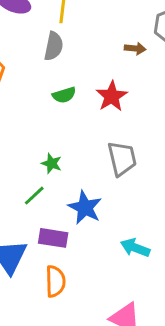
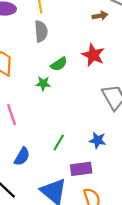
green star: (52, 163) -> (43, 84), moved
blue star: (85, 208) -> (98, 140), size x0.7

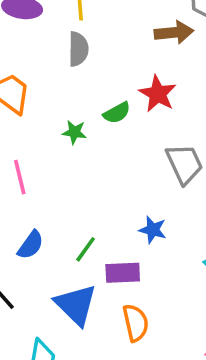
brown arrow: (100, 16) -> (174, 33), size x1.5
green semicircle: (59, 64) -> (117, 113), moved
green line: (59, 142) -> (86, 249), moved

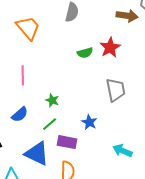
green star: (74, 132) -> (52, 100), moved
blue triangle: (76, 305) -> (37, 154), turned -32

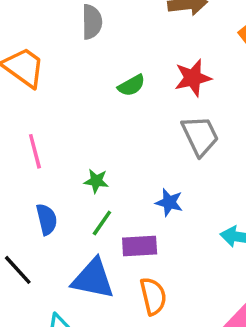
red star: (110, 48) -> (193, 78), moved, turned 30
blue semicircle: (20, 114) -> (47, 219), turned -48

